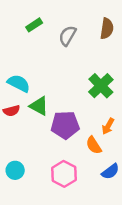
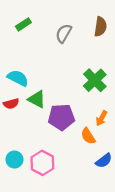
green rectangle: (34, 25) -> (23, 24), moved
pink hexagon: (64, 174) -> (42, 163), moved

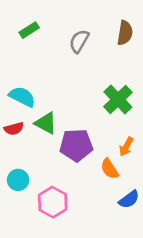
cyan circle: (14, 160) -> (18, 180), moved

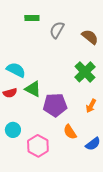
green rectangle: (29, 30) -> (32, 18), moved, turned 32
brown semicircle: (125, 33) -> (90, 37), moved, turned -60
orange semicircle: (110, 169) -> (70, 132), moved

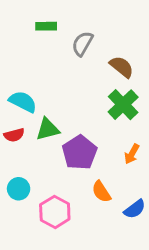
brown semicircle: (90, 37) -> (122, 67), moved
green triangle: (33, 89) -> (48, 129), turned -42
purple pentagon: (55, 105) -> (80, 152), turned -30

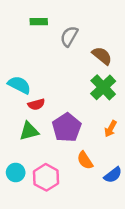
green triangle: (48, 129) -> (29, 131), moved
red semicircle: (14, 135) -> (36, 104), moved
cyan circle: (19, 189) -> (16, 172), moved

